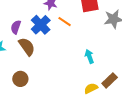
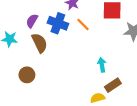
blue cross: (41, 25) -> (58, 23), turned -36
brown rectangle: (110, 80) -> (113, 85), moved

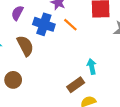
purple semicircle: (32, 21) -> (17, 13), moved
brown rectangle: (113, 85) -> (76, 85), moved

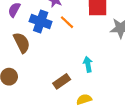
brown rectangle: (76, 85) -> (62, 81), moved

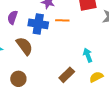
orange line: (67, 22) -> (62, 20), turned -32
yellow semicircle: (84, 99) -> (96, 77), moved

